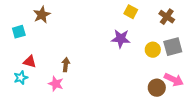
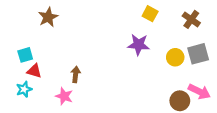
cyan square: (19, 32) -> (25, 55), moved

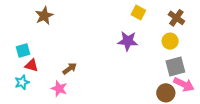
gray square: (198, 54) -> (175, 66), moved
yellow circle: (175, 57) -> (170, 41), moved
brown arrow: (76, 74) -> (70, 69), turned 48

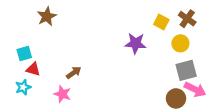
yellow square: (138, 13) -> (161, 22), moved

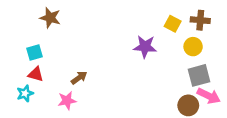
brown star: (47, 16) -> (50, 18), turned -30
brown cross: (187, 19) -> (200, 20), turned -30
cyan square: (24, 53) -> (35, 53), moved
pink star: (62, 94) -> (67, 101), turned -30

